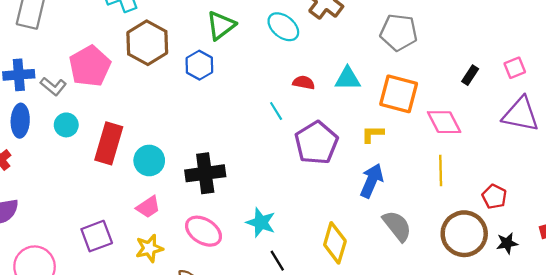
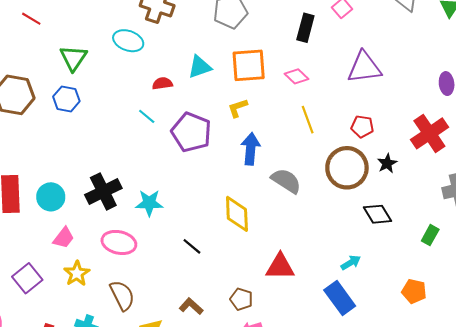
black rectangle: (470, 75) -> (305, 28), size x1.5
purple triangle: (521, 114) -> (364, 67), moved
pink diamond: (444, 122) -> (296, 76), size x0.7
cyan star: (261, 222) -> (149, 203), moved

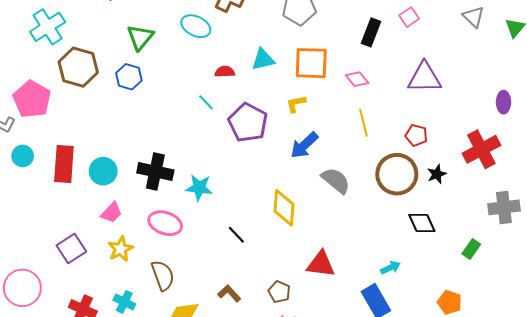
blue arrow: (251, 149) -> (304, 145), turned -144
black cross: (103, 192) -> (155, 171), turned 32

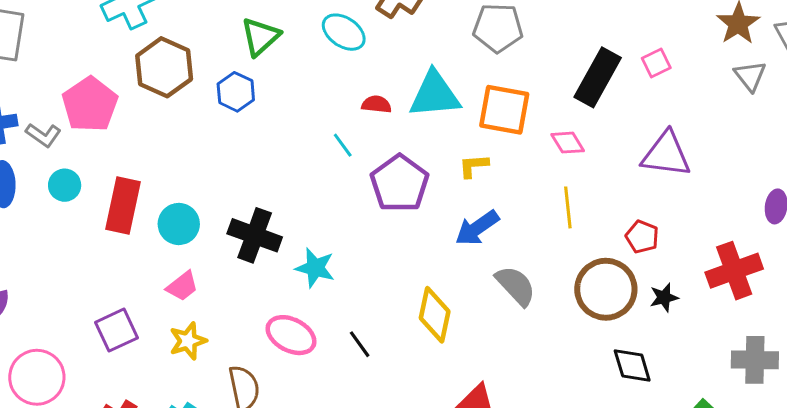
black rectangle: (371, 32) -> (598, 77), size x1.4
cyan triangle: (263, 59) -> (435, 94), size x1.5
pink ellipse: (165, 223) -> (291, 335), moved

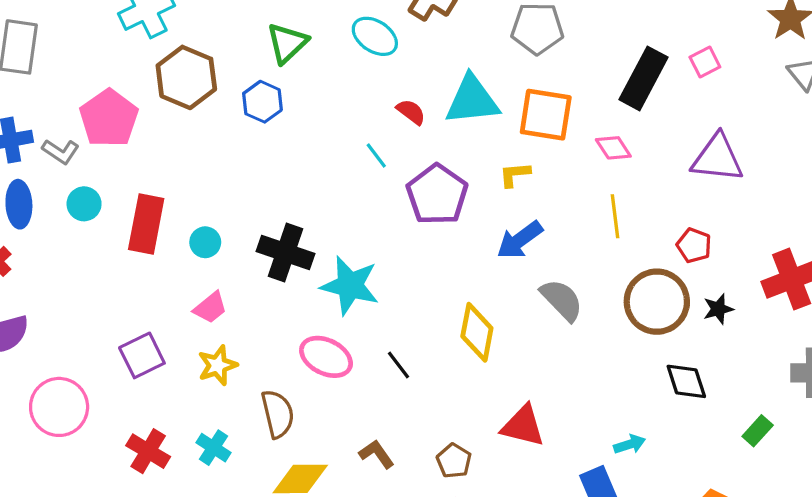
red semicircle: (376, 104) -> (411, 112), turned 32
cyan circle: (179, 224) -> (205, 242), size x0.7
cyan star: (315, 268) -> (350, 285), size x1.4

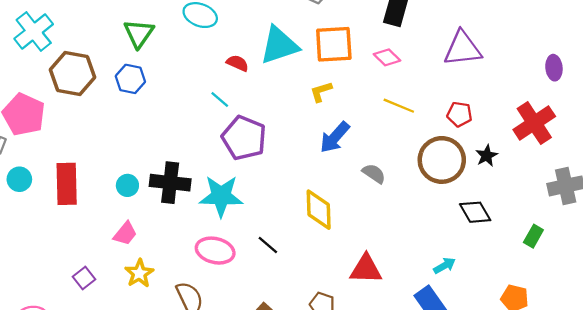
purple pentagon: (437, 195) -> (244, 138), moved
yellow line: (615, 216) -> (399, 106), turned -48
cyan circle: (205, 242) -> (127, 185), moved
gray semicircle: (562, 300) -> (374, 173), size x0.7
purple square: (142, 355) -> (84, 278), size x0.7

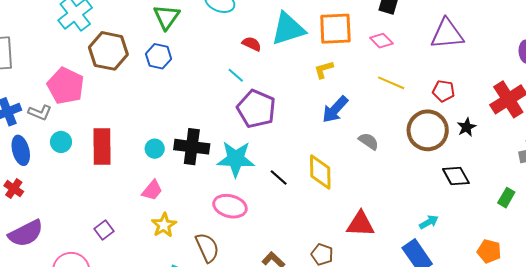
black line: (268, 245) -> (279, 177), moved
purple square: (84, 278) -> (104, 230), moved

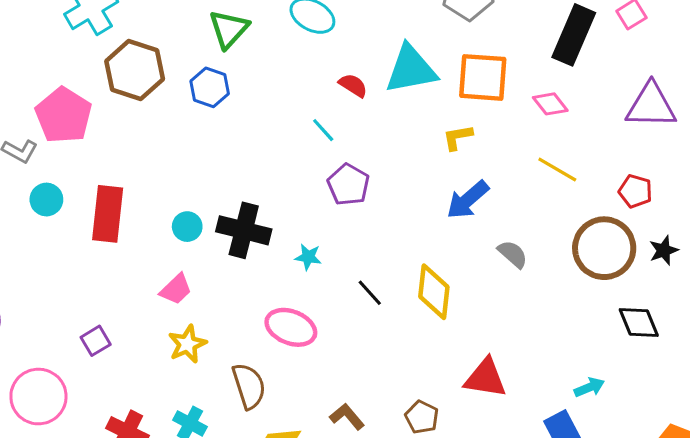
purple pentagon: (256, 109) -> (348, 185), size x0.7
cyan star: (236, 159) -> (308, 257), size x0.5

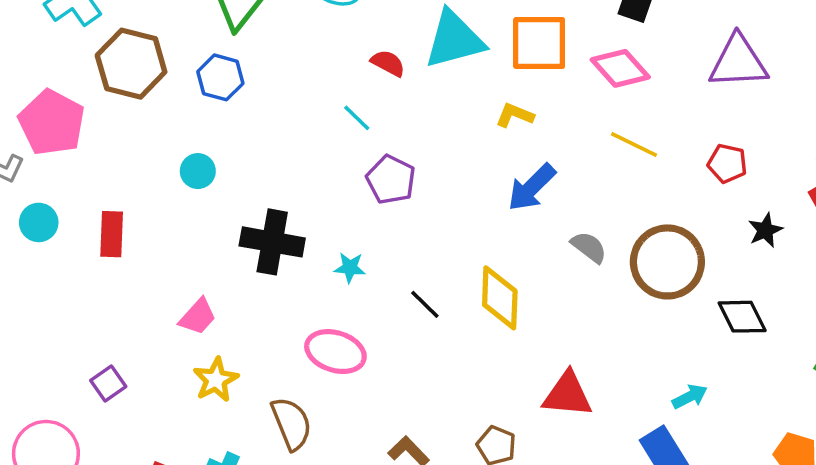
pink diamond: (550, 104) -> (620, 68), size x1.4
yellow L-shape: (458, 137) -> (515, 115), turned 36
red rectangle: (108, 214) -> (112, 234), size x0.7
cyan circle: (187, 227) -> (198, 171), moved
brown circle: (604, 248) -> (667, 262), moved

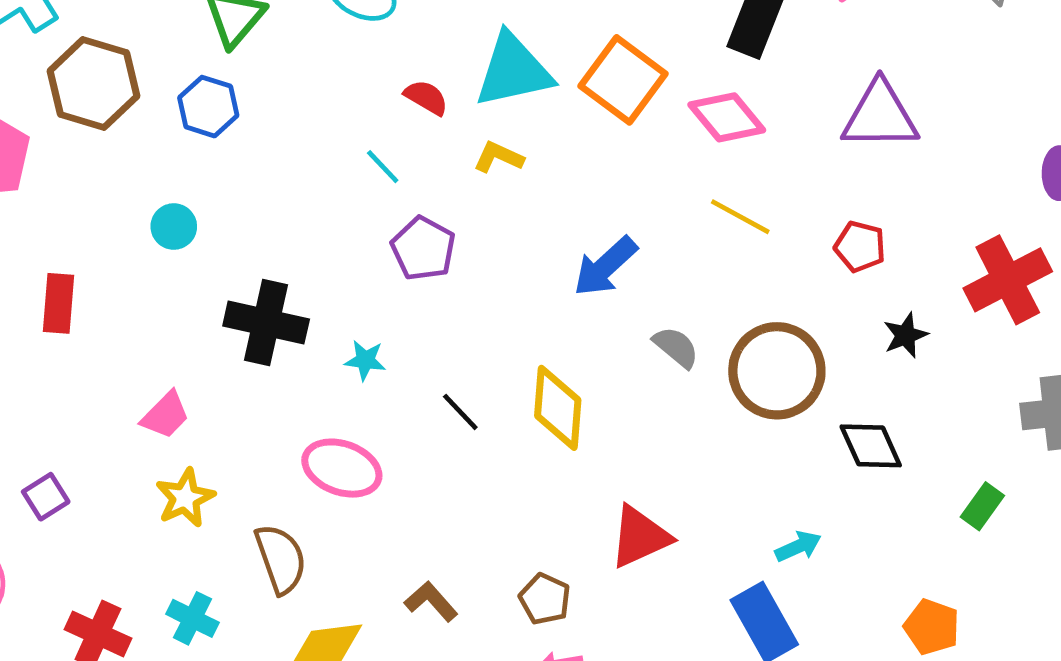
orange square: (539, 43) -> (623, 80), turned 34
yellow L-shape: (515, 115) -> (498, 157), moved
red triangle: (567, 395) -> (640, 537), turned -32

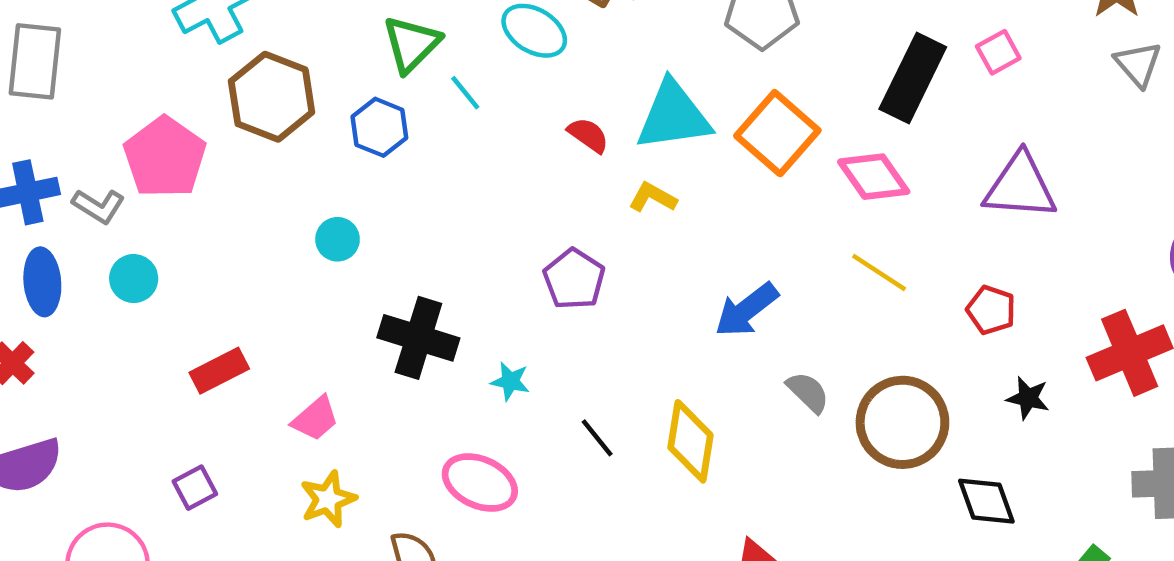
cyan line: (383, 167) -> (465, 93), moved
red rectangle: (59, 303) -> (219, 371), moved, turned 54
black star: (906, 335) -> (1028, 398), turned 30

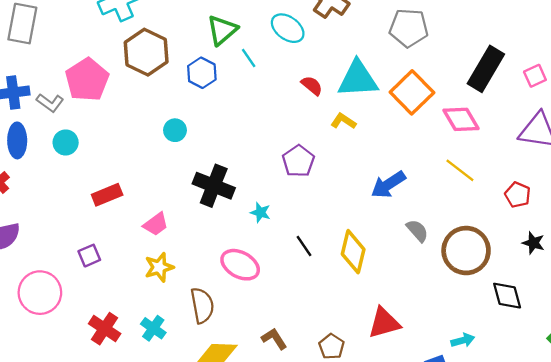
pink square: (998, 52) -> (535, 76), moved

